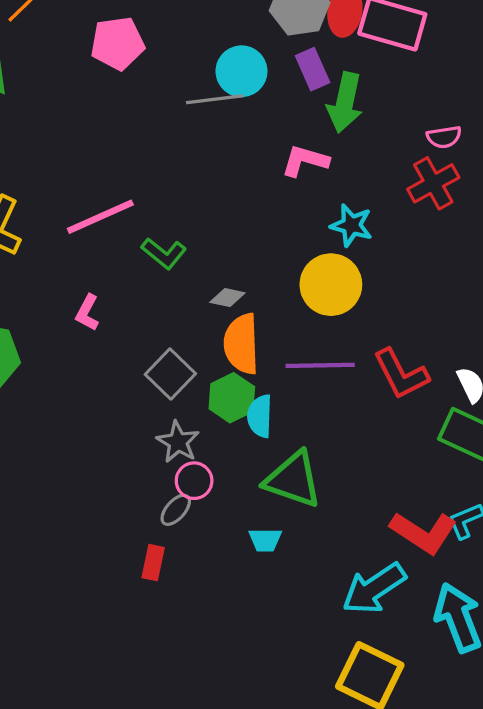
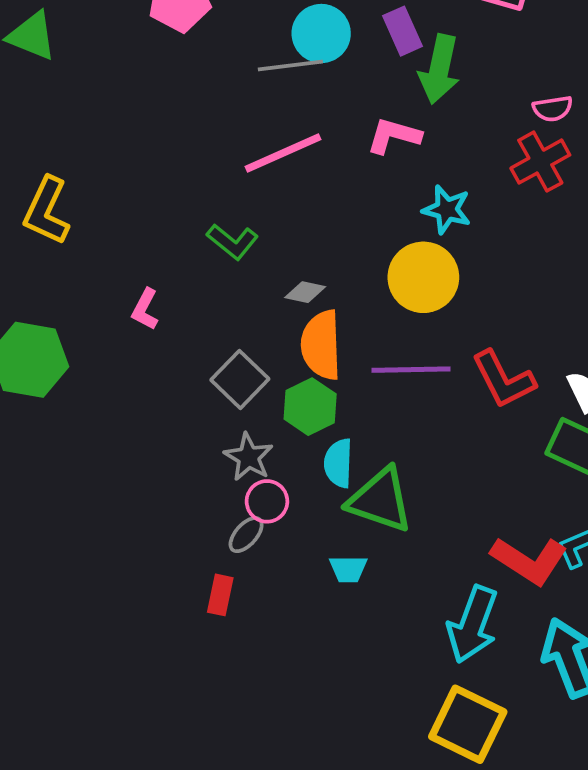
pink line: (100, 217) -> (283, 153), moved
cyan semicircle: (260, 416) -> (338, 463), moved
cyan arrow: (374, 588) -> (473, 624), turned -36

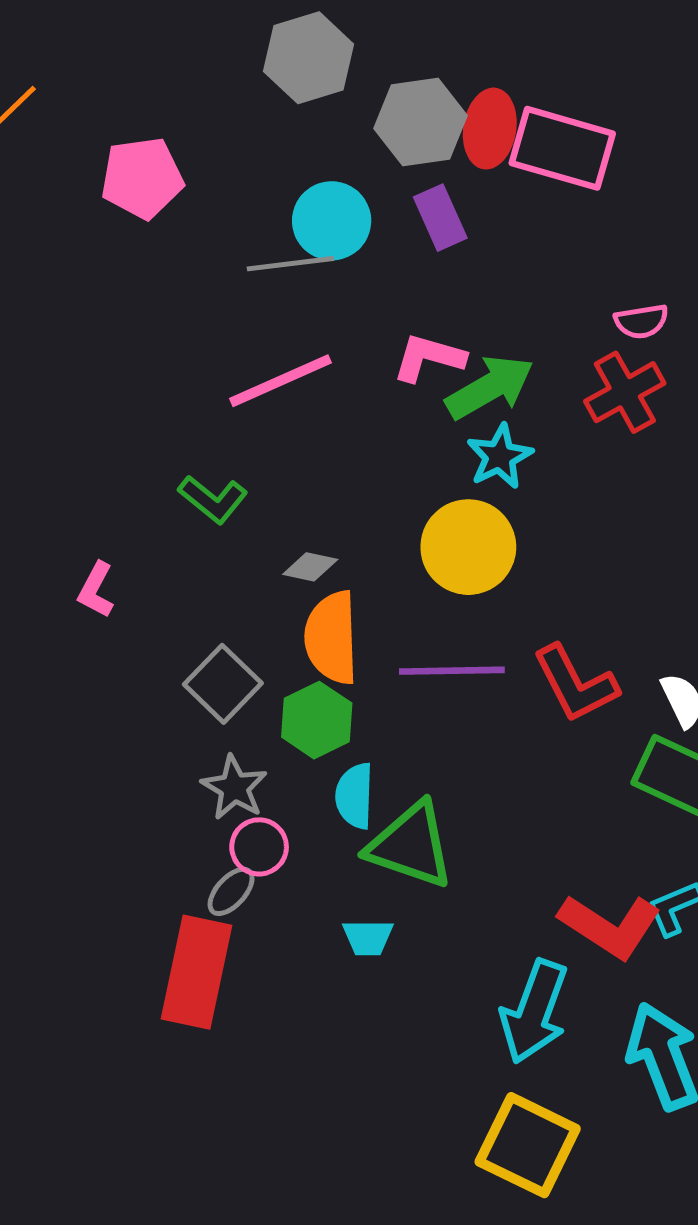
green arrow: (439, 69) -> (490, 387), moved, turned -132
cyan star: (447, 210) -> (500, 456), turned 30
red rectangle: (220, 595) -> (196, 972), size x2.0

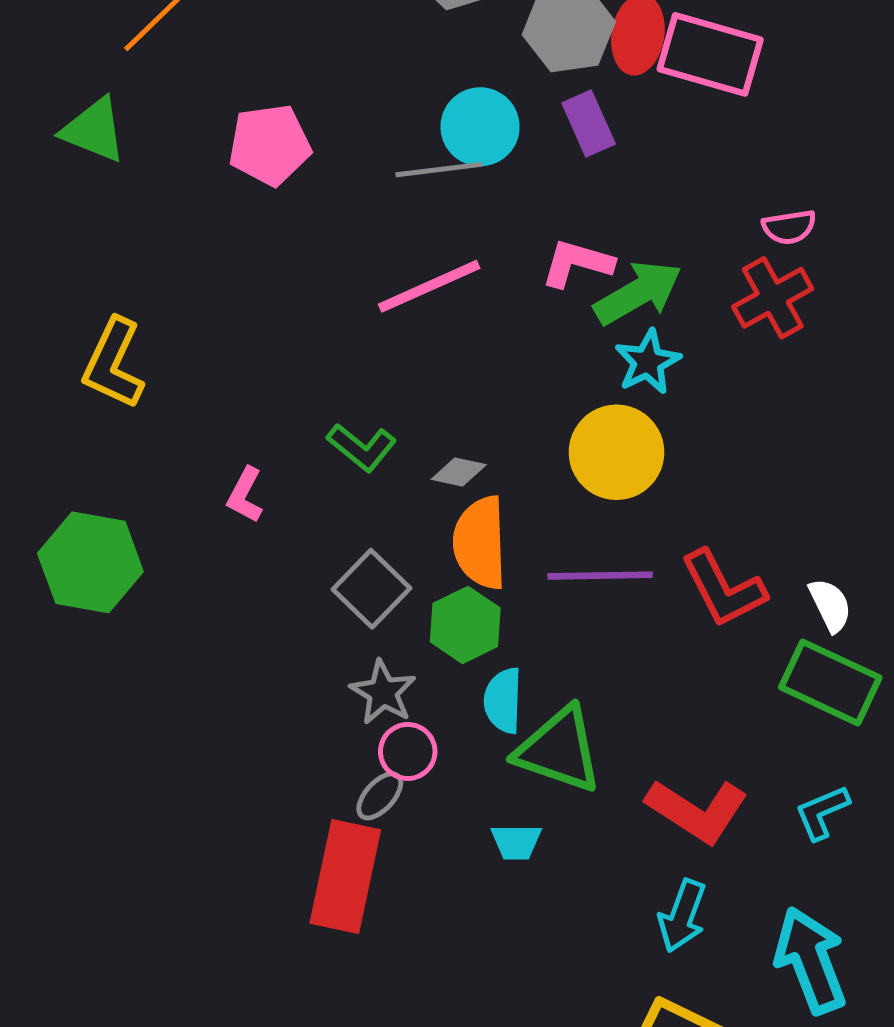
pink pentagon: (142, 178) -> (270, 145), moved
green L-shape: (213, 499) -> (362, 447), moved
red L-shape: (610, 926) -> (697, 811), moved
cyan arrow: (534, 1012) -> (682, 916), size x0.7

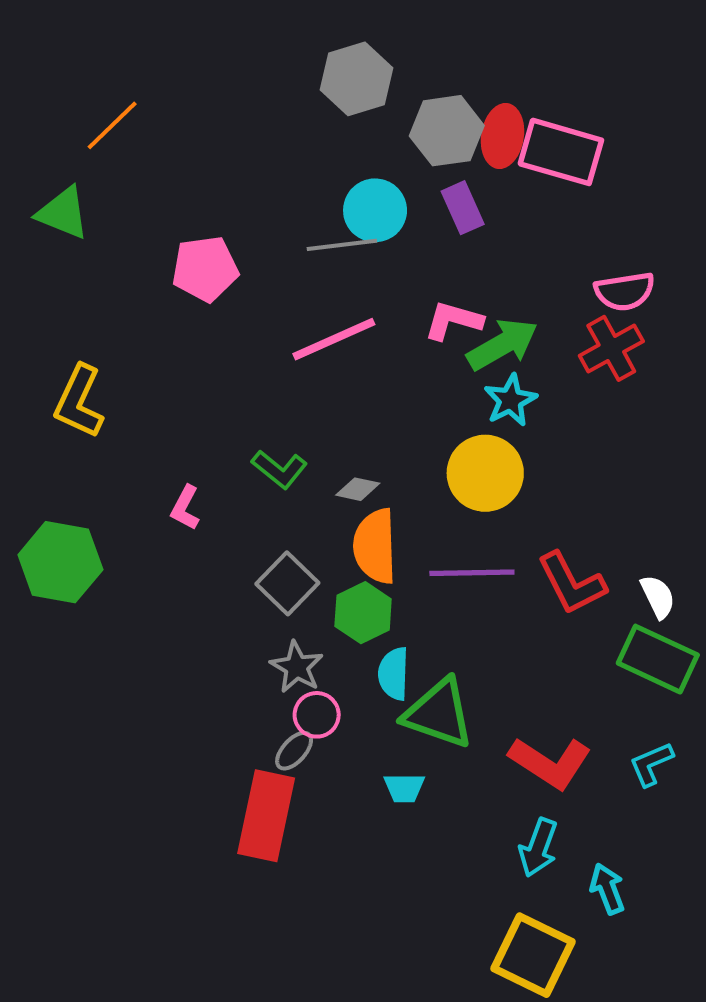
pink pentagon: (270, 145) -> (205, 269), moved
pink semicircle: (789, 227) -> (625, 291), size x1.4
cyan arrow: (810, 960) -> (607, 889), moved, size x0.6

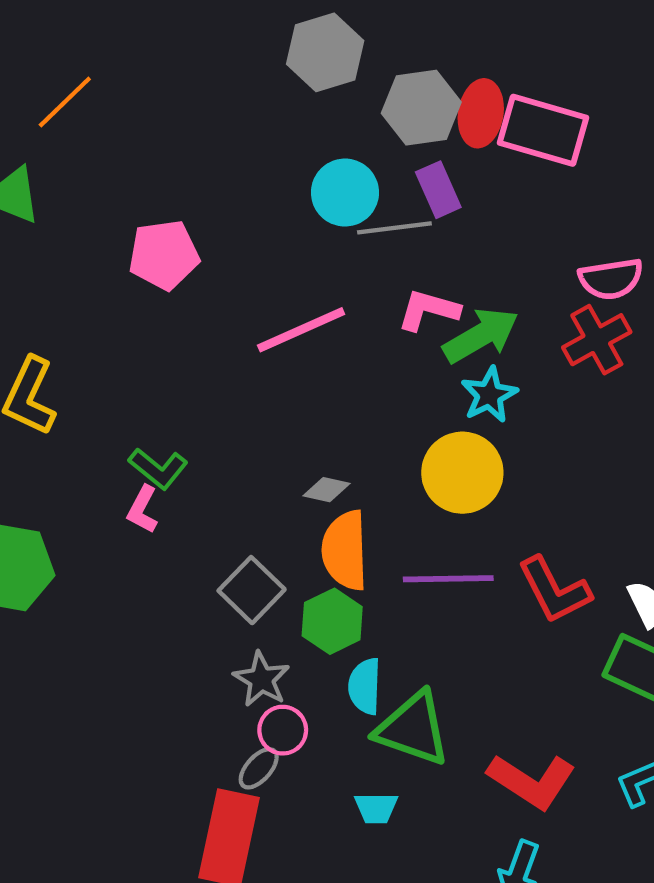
gray line: (342, 245) -> (394, 228), moved
green L-shape: (279, 469) -> (158, 468), moved

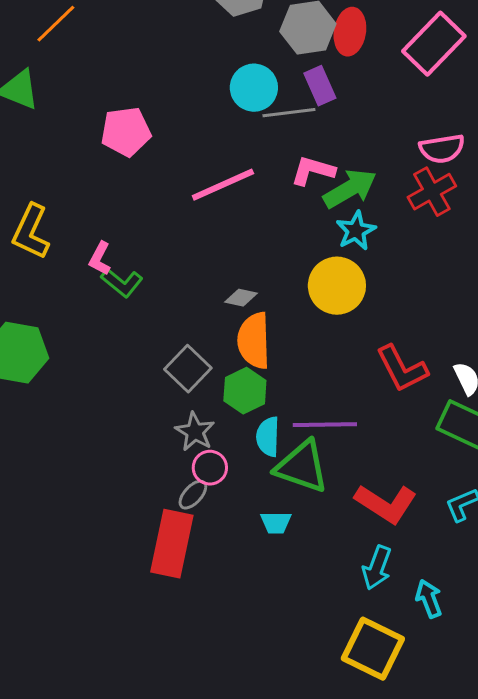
pink rectangle: (543, 130) -> (434, 44), moved, turned -62
pink L-shape: (143, 509) -> (100, 259), moved
purple line: (448, 579) -> (325, 425), moved

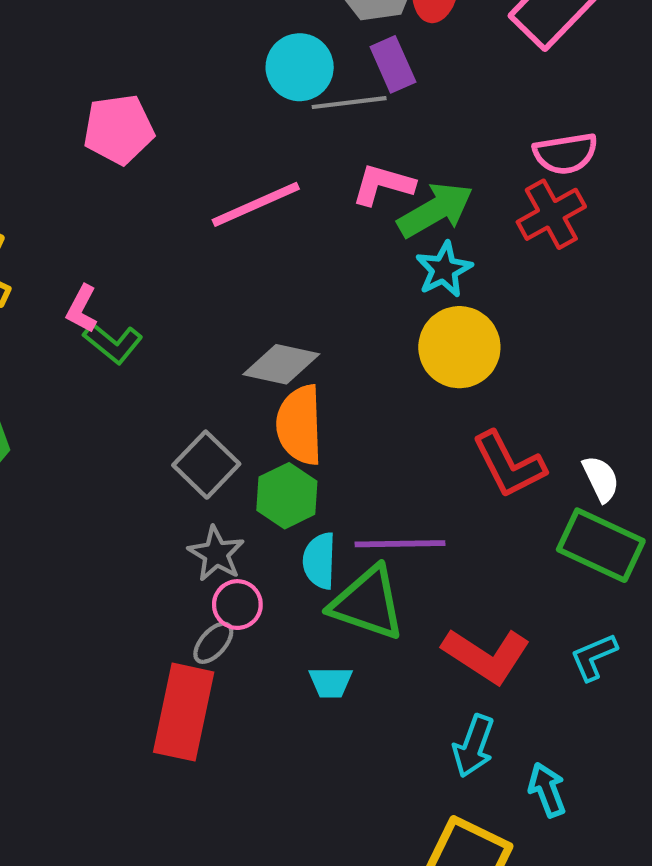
yellow circle: (337, 286) -> (459, 347), moved
gray diamond: (241, 298) -> (281, 364), size x1.6

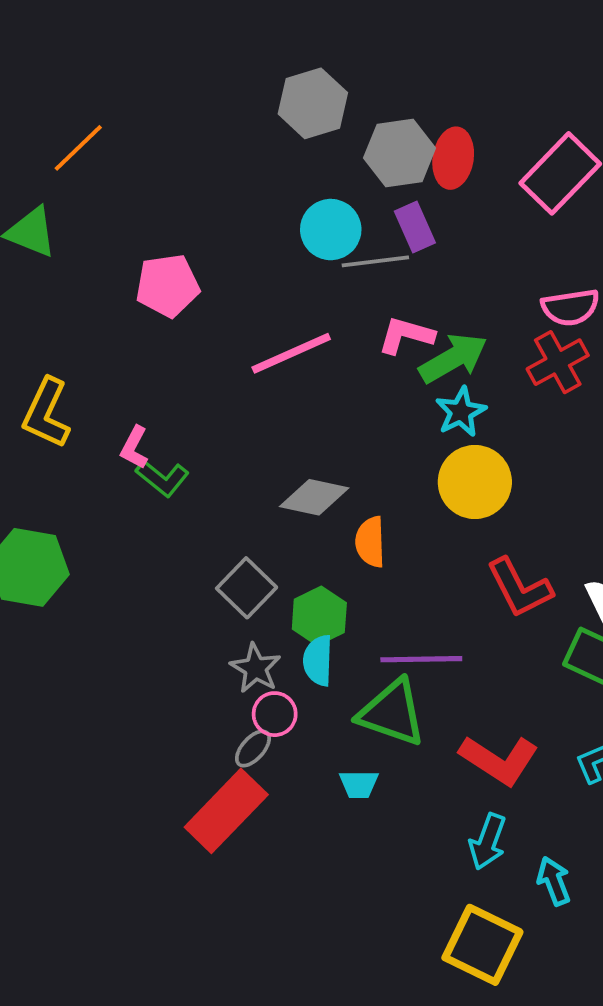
orange semicircle: (300, 425) -> (370, 542), moved, size x0.7
cyan semicircle: (319, 561) -> (318, 661), moved
red rectangle: (184, 712) -> (226, 811), turned 32

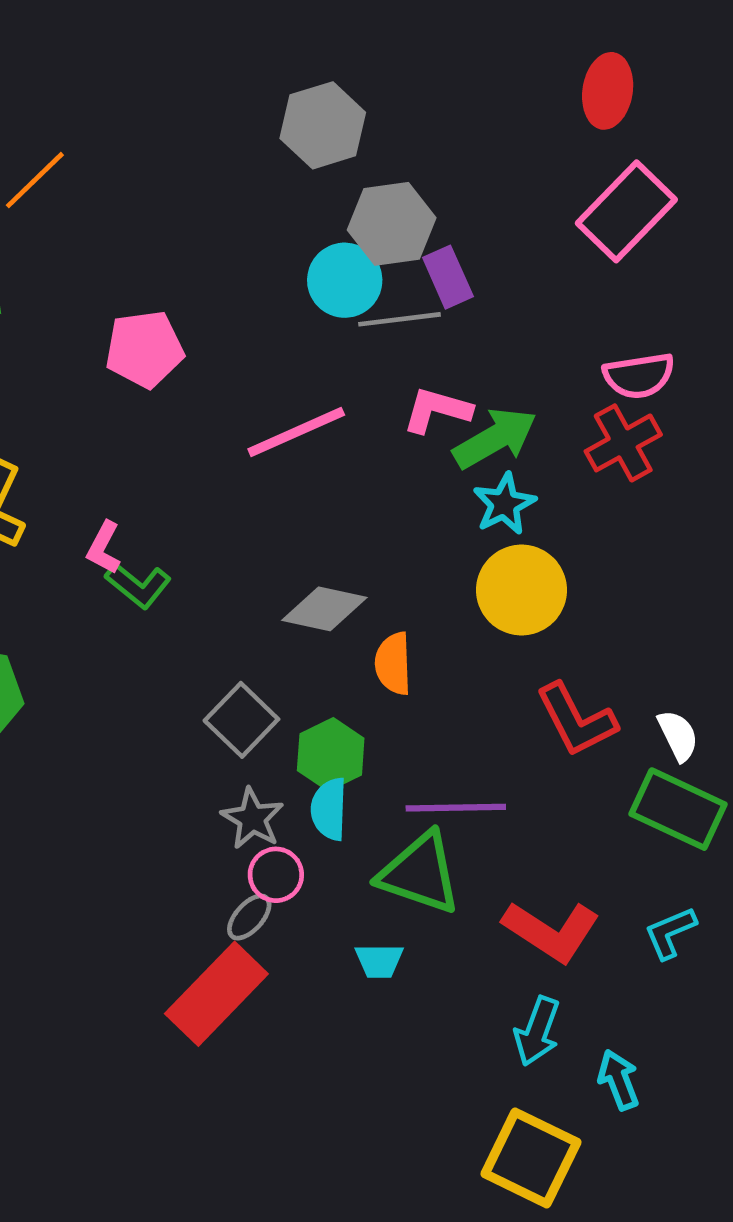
gray hexagon: (400, 153) -> (392, 224), moved
red ellipse: (453, 158) -> (608, 91), moved

